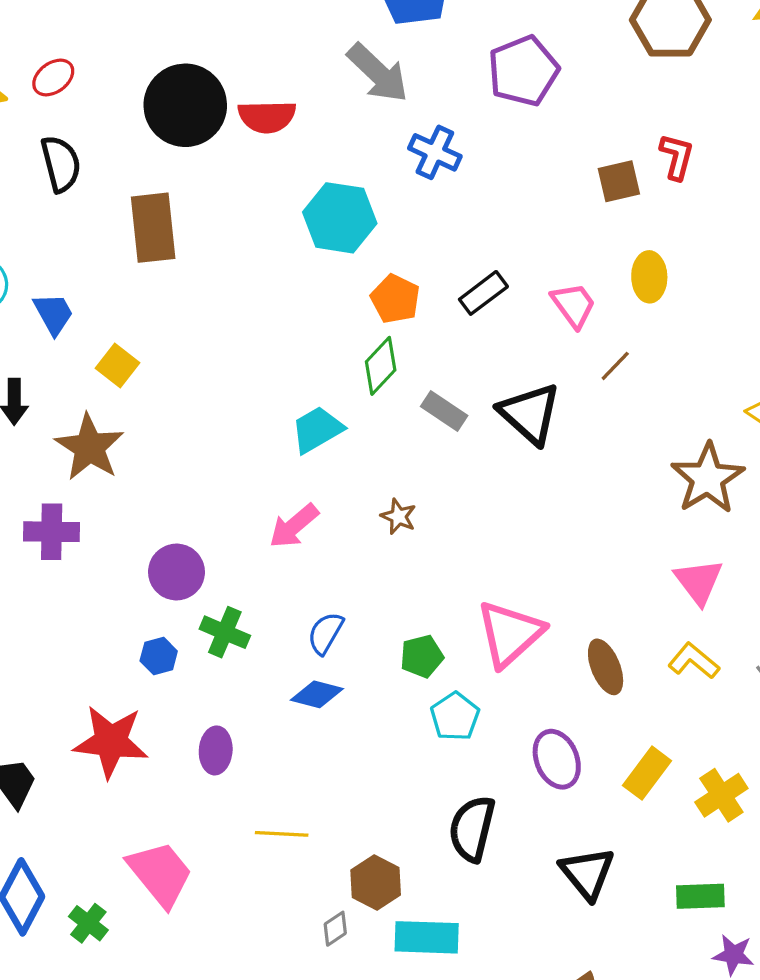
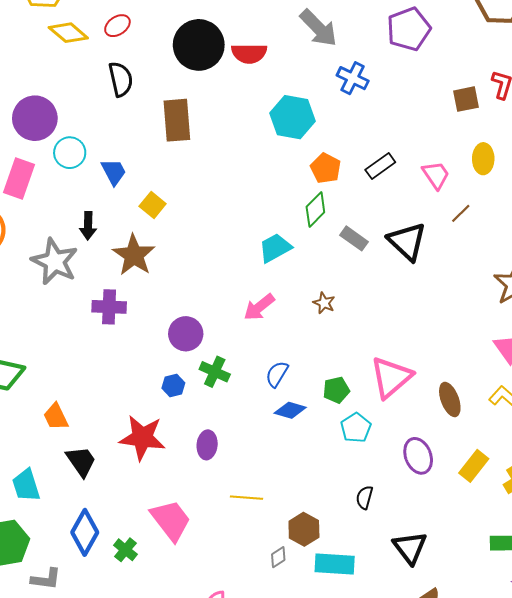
blue diamond: (317, 694) -> (290, 410), moved
black semicircle: (472, 829) -> (365, 497), size x0.6
black triangle: (587, 873) -> (410, 548), moved

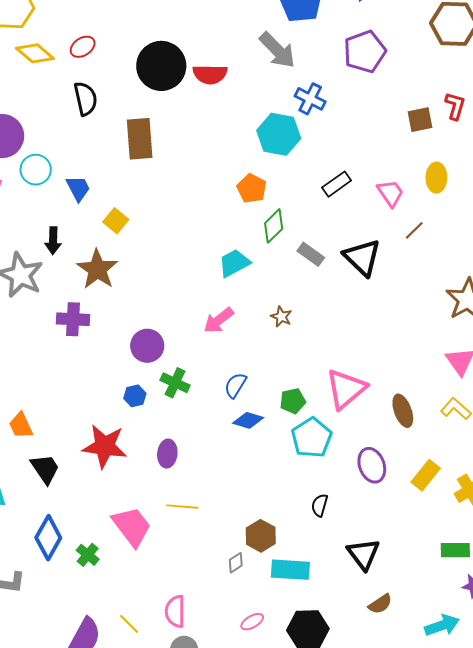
cyan hexagon: (293, 117) -> (279, 134), moved
orange pentagon: (326, 168) -> (252, 188), moved
cyan pentagon: (356, 428) -> (312, 438), size x1.4
yellow line: (247, 498) -> (182, 507), moved

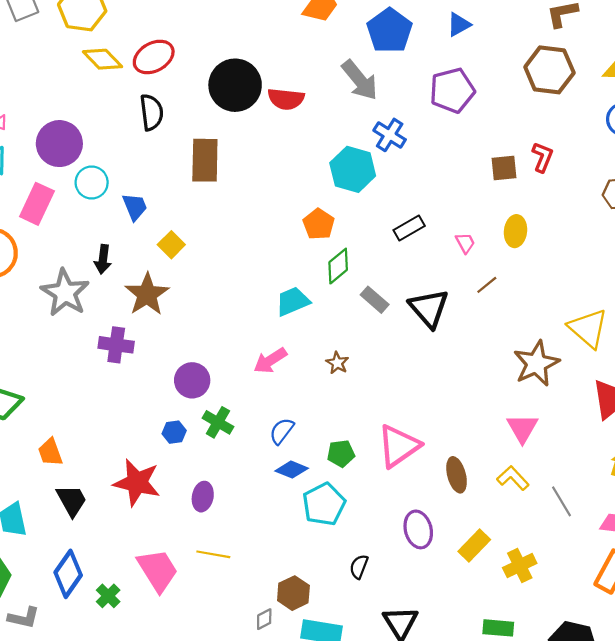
red ellipse: (83, 47) -> (154, 57), size x1.5
pink trapezoid: (390, 193) -> (465, 243), size x0.7
cyan pentagon: (312, 438) -> (324, 504), moved

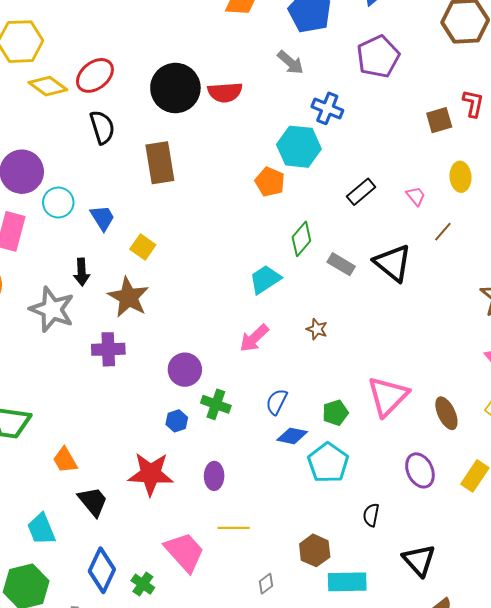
gray arrow: (360, 80) -> (290, 62), size x0.7
orange pentagon: (319, 224) -> (270, 182), moved
gray diamond: (264, 619) -> (266, 584), moved

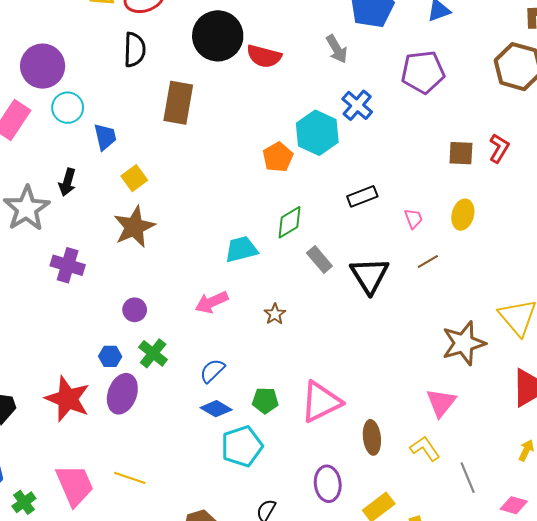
brown star: (128, 297) -> (134, 227), moved
purple circle: (185, 370) -> (135, 310), size x0.7
purple ellipse: (214, 476) -> (122, 394), moved, size x1.4

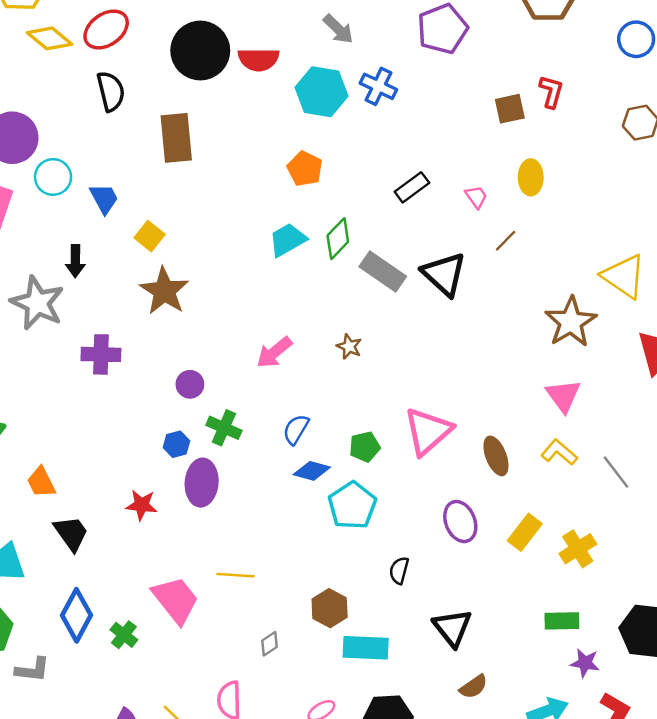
cyan hexagon: (317, 133) -> (321, 92), moved
cyan trapezoid: (241, 249) -> (288, 240), moved
gray rectangle: (319, 260) -> (383, 272), size x1.4
red star: (68, 399) -> (141, 505), size x0.6

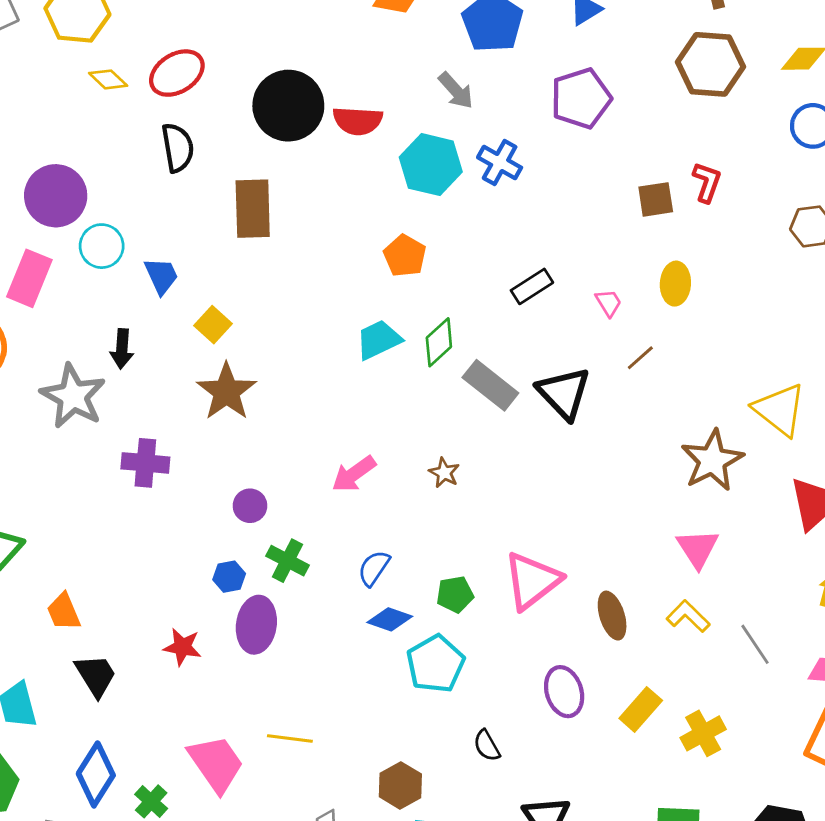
yellow diamond: (49, 38) -> (108, 79), size x0.7
black semicircle: (399, 570) -> (487, 746), turned -48

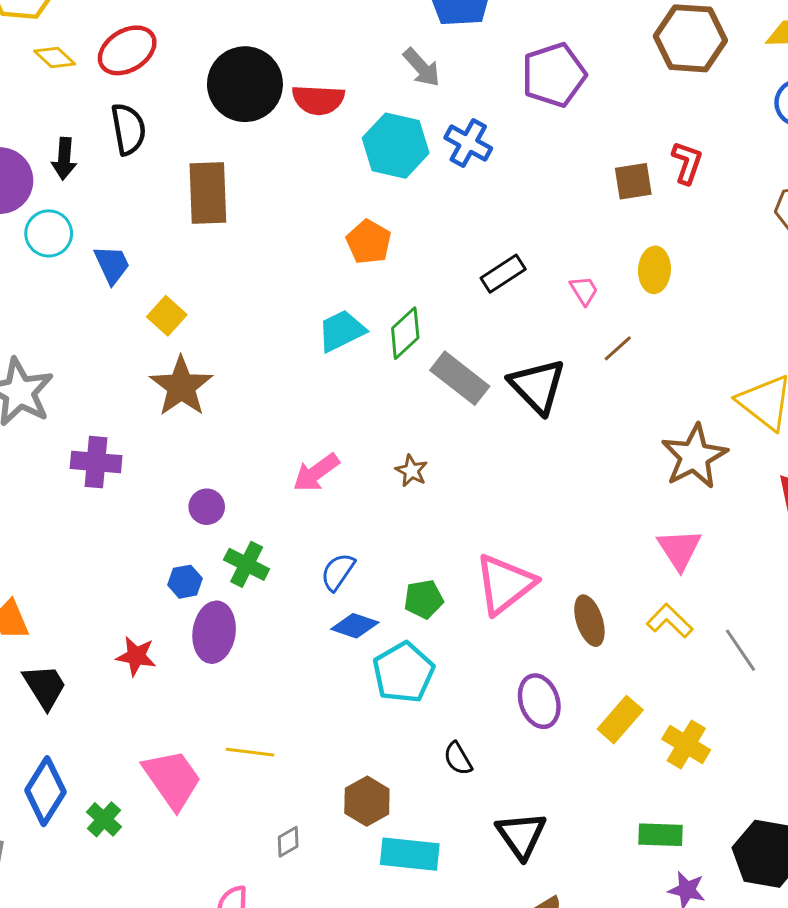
black arrow: (122, 349) -> (64, 159), moved
yellow cross: (703, 733) -> (686, 745), turned -30

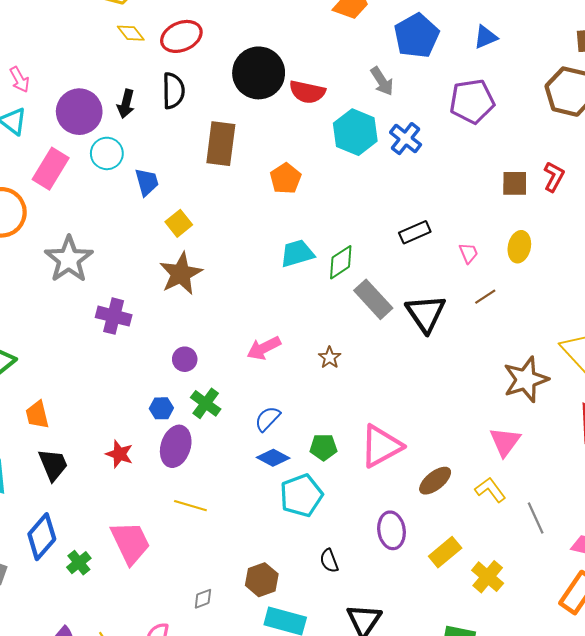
orange pentagon: (369, 242) -> (286, 178), moved
brown ellipse: (589, 621) -> (435, 481), turned 60
yellow line: (250, 752) -> (190, 506), moved

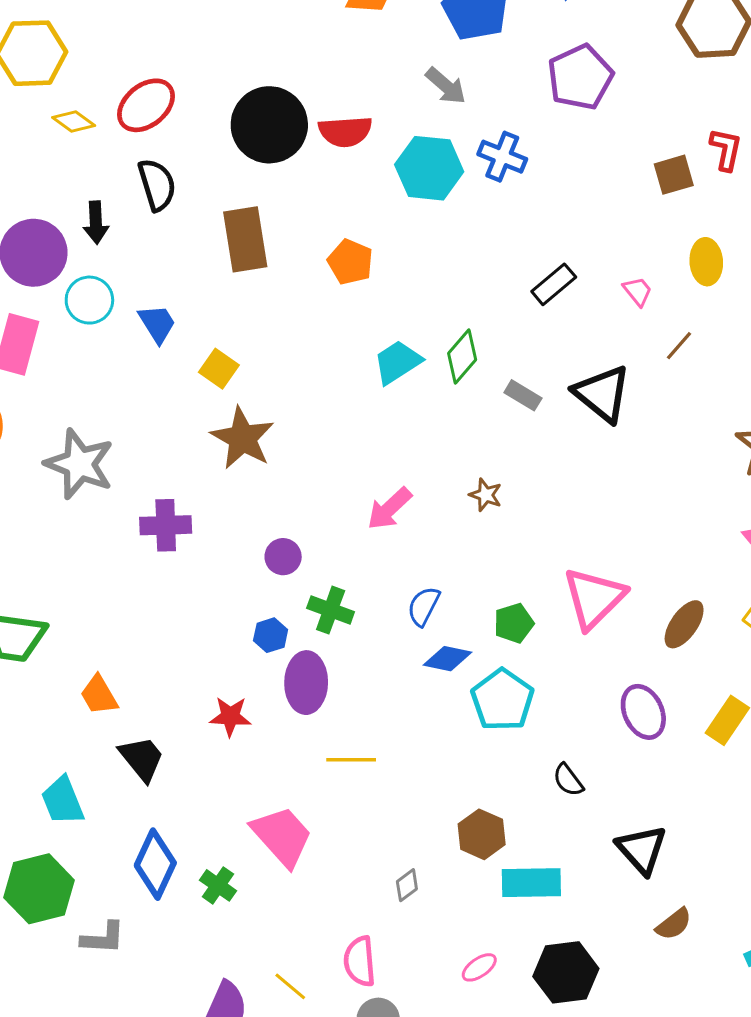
gray rectangle: (373, 299) -> (523, 395), size x0.6

